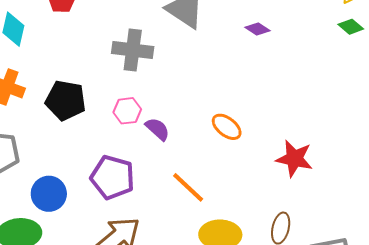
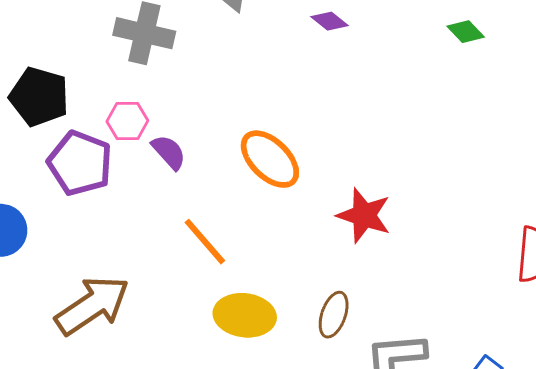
orange ellipse: (227, 127) -> (270, 159), size x1.4
purple pentagon: (113, 177) -> (80, 163), moved

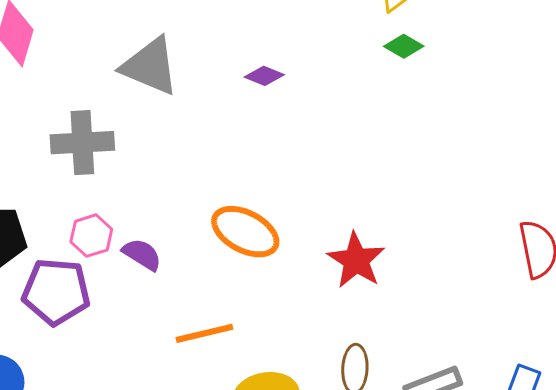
red star: (364, 215) -> (356, 260), turned 30
orange line: (205, 242) -> (204, 333), turned -46

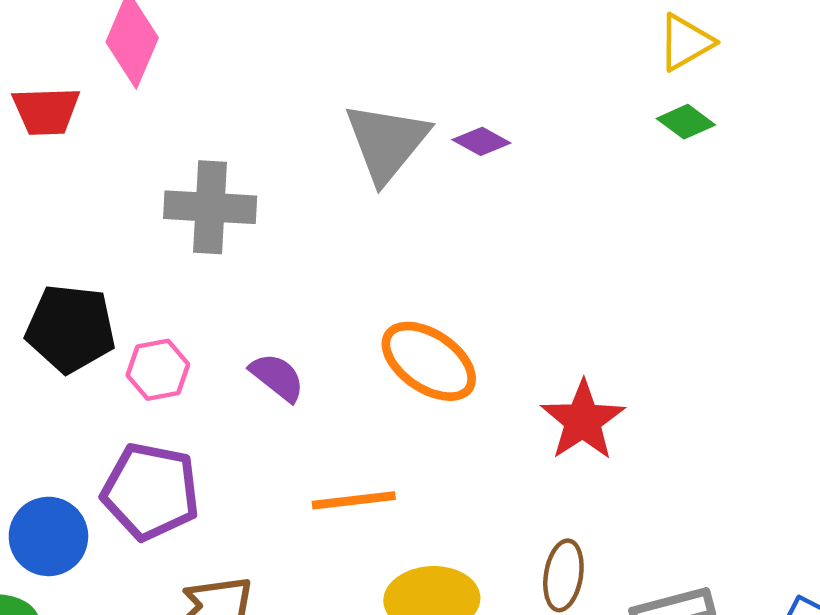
gray triangle: (150, 66) -> (387, 142), moved, turned 40
pink hexagon: (91, 236) -> (158, 370), moved
purple pentagon: (56, 292) -> (151, 491), moved

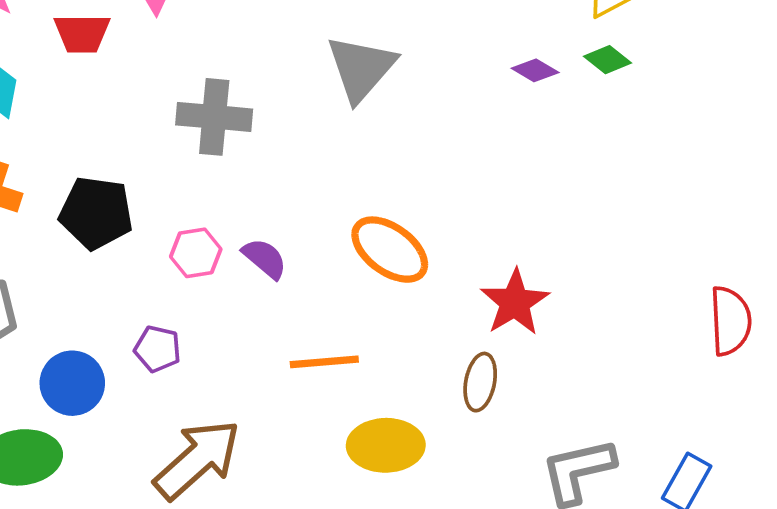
purple diamond: (481, 141) -> (535, 70), moved
pink hexagon: (158, 370) -> (196, 253), moved
purple pentagon: (151, 491) -> (158, 349), size x0.6
brown ellipse: (563, 575) -> (480, 382), moved

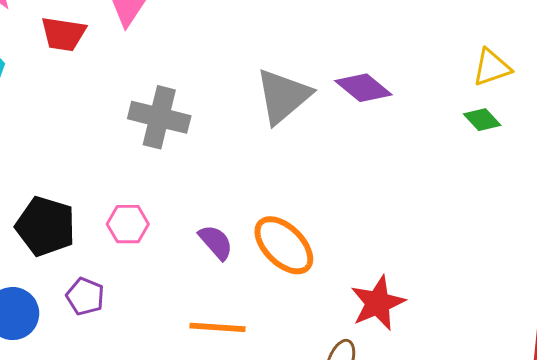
purple diamond: (535, 70) -> (363, 88), moved, size x1.5
black pentagon: (96, 213) -> (46, 226), moved
purple semicircle: (265, 258) -> (216, 242), moved

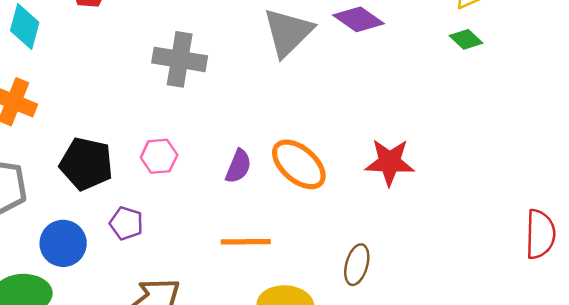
purple semicircle: (216, 242) -> (238, 166), turned 68
red star: (378, 303) -> (390, 162), moved, turned 30

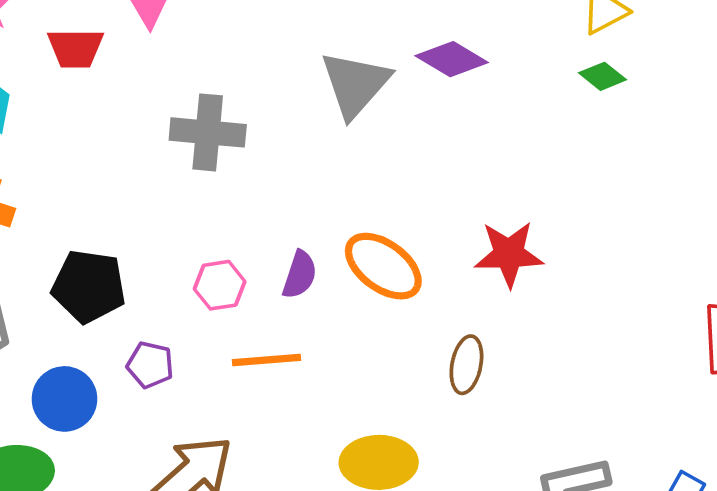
pink hexagon: (159, 156) -> (220, 285), moved
orange line: (246, 242) -> (266, 360), moved
brown ellipse: (357, 265) -> (466, 365), moved

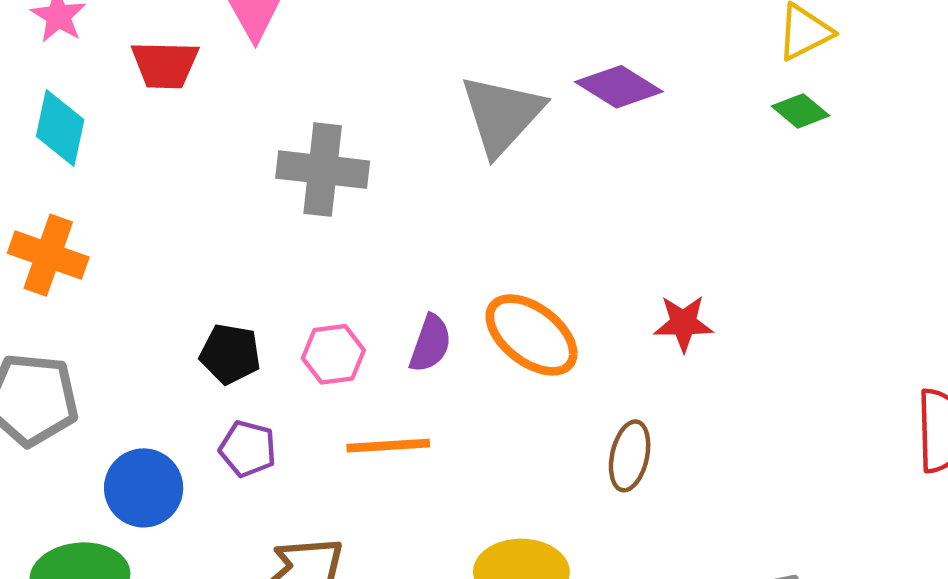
red star: (509, 254) -> (683, 323), size x0.7
black pentagon: (89, 286) -> (230, 354), moved, size x0.7

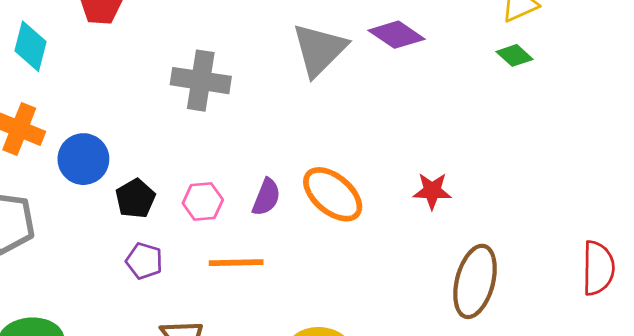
black pentagon: (230, 354) -> (135, 198), turned 30
brown ellipse: (630, 456) -> (475, 281), moved, size x1.6
blue circle: (144, 488) -> (83, 159), moved

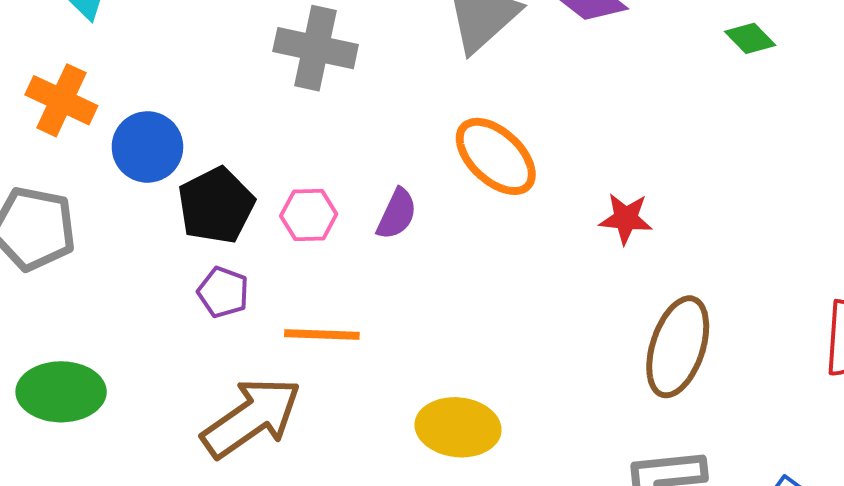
orange ellipse: (333, 194) -> (496, 156), moved
black pentagon: (135, 198) -> (216, 205), size x1.4
orange line: (236, 263) -> (322, 334), moved

